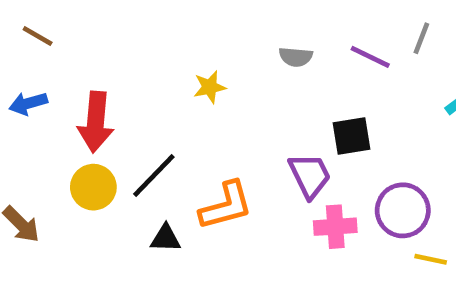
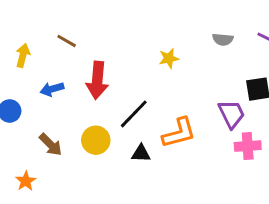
brown line: (38, 36) -> (67, 41), moved
blue arrow: (28, 103) -> (52, 89), moved
yellow circle: (93, 187) -> (96, 140), moved

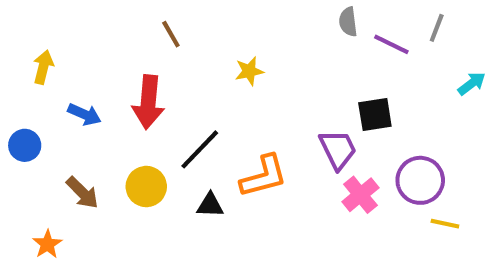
gray semicircle: (223, 39) -> (348, 22), moved, turned 78
brown line: (67, 41) -> (171, 34), moved, turned 30
blue arrow: (52, 89) -> (84, 114), turned -140
pink cross: (248, 146) -> (360, 195), turned -35

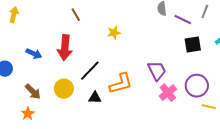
yellow arrow: (43, 67) -> (14, 15), moved
black square: (375, 114) -> (193, 45), moved
orange star: (47, 244) -> (28, 114), moved

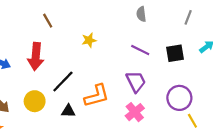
purple line: (183, 20) -> (140, 50), moved
pink cross: (168, 93) -> (135, 112), moved
yellow line: (209, 107) -> (192, 121), turned 48

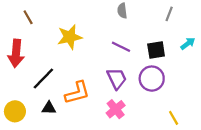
yellow star: (89, 40) -> (70, 37), size x1.6
purple circle: (179, 98) -> (152, 79), moved
yellow circle: (35, 101) -> (15, 111), moved

